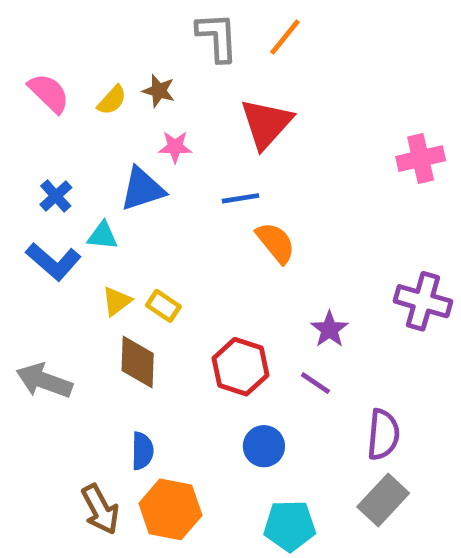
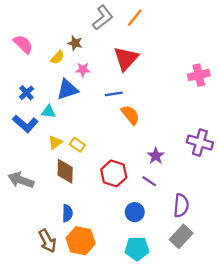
gray L-shape: (217, 37) -> (103, 18), turned 55
yellow semicircle: (112, 100) -> (57, 57), moved
blue circle: (264, 446) -> (135, 212), moved

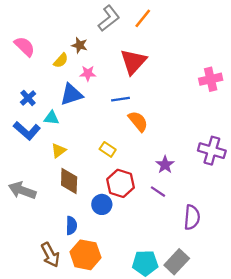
yellow rectangle: (77, 145) -> (108, 149), moved
blue circle: (135, 212) -> (102, 204), moved
gray rectangle: (181, 236) -> (177, 262), moved

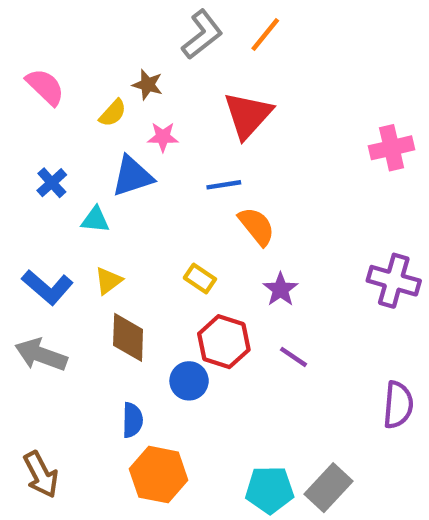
blue L-shape: (27, 131) -> (47, 287), moved
purple star: (165, 165) -> (280, 289), moved
purple semicircle: (192, 217) -> (398, 405), moved
brown arrow: (50, 255) -> (41, 475), moved

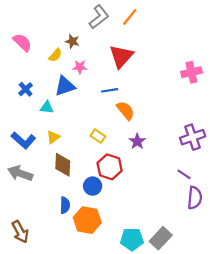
purple cross: (394, 281) -> (193, 137), turned -35
purple line: (294, 357) -> (184, 174), moved
orange hexagon: (159, 475) -> (87, 220), moved

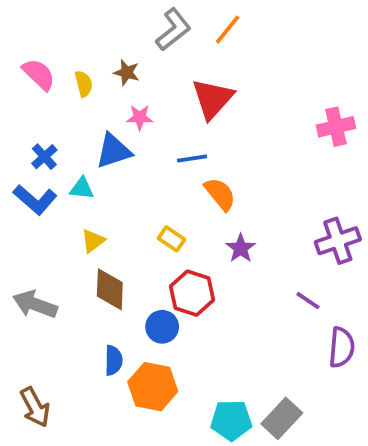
yellow semicircle: (55, 55) -> (84, 84), moved, turned -56
blue L-shape: (23, 140) -> (35, 200), moved
purple line: (184, 174) -> (308, 301), moved

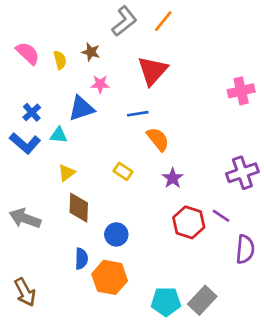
red hexagon: (192, 293) -> (189, 222), moved

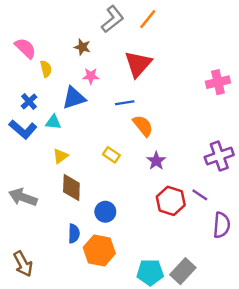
yellow semicircle: (60, 60) -> (46, 69), moved

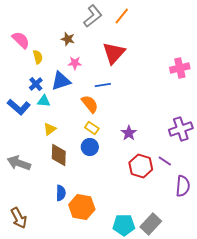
blue cross: (29, 102) -> (36, 84), moved
orange semicircle: (143, 126) -> (90, 104), moved
blue circle: (105, 212) -> (90, 147), moved

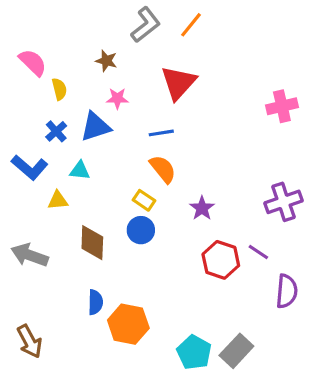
cyan triangle: (44, 101) -> (80, 171), moved
orange semicircle: (90, 104) -> (163, 169), moved
yellow triangle: (50, 129) -> (58, 200), moved, turned 32
cyan pentagon: (124, 225) -> (194, 352), turned 30

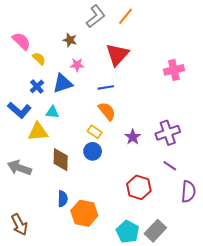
yellow semicircle: (59, 89) -> (39, 59), turned -32
pink cross: (282, 106) -> (174, 70), moved
yellow triangle: (58, 200) -> (38, 132), size x1.5
purple cross: (283, 202) -> (168, 133), moved
red hexagon: (221, 260) -> (139, 187), moved

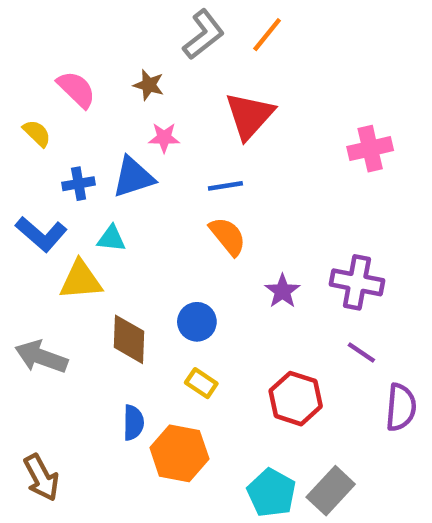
pink semicircle: (21, 41) -> (76, 89), moved
yellow semicircle: (39, 59) -> (37, 133), moved
blue cross: (37, 86) -> (79, 184), turned 32
yellow rectangle: (95, 132) -> (201, 383), moved
purple cross: (168, 133) -> (357, 282), turned 30

